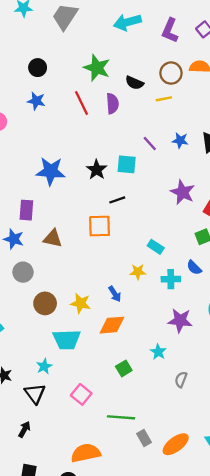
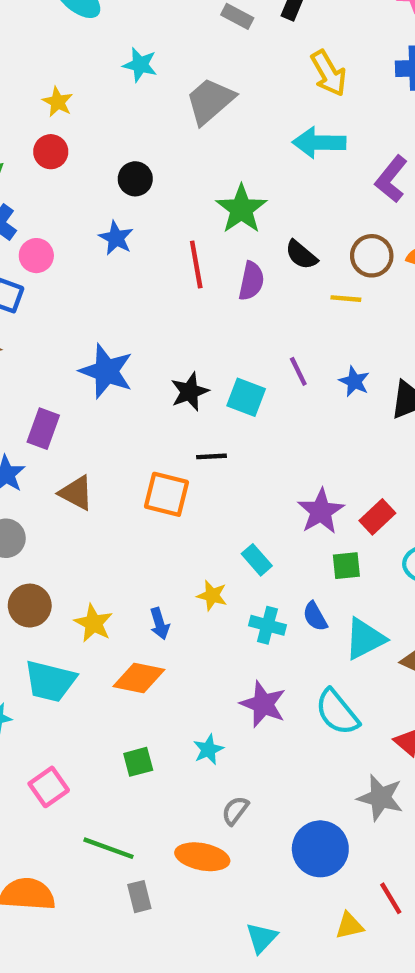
purple star: (183, 192) -> (321, 511), moved
orange ellipse: (176, 444) -> (202, 857), moved, turned 32

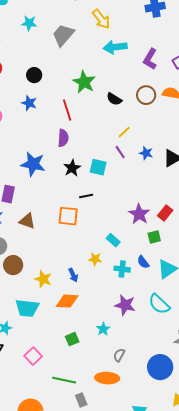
yellow arrow: (329, 73) -> (101, 19), moved
purple semicircle: (251, 281) -> (63, 138), moved
yellow line: (346, 299) -> (124, 132), moved, turned -40
brown circle: (30, 606) -> (13, 265), moved

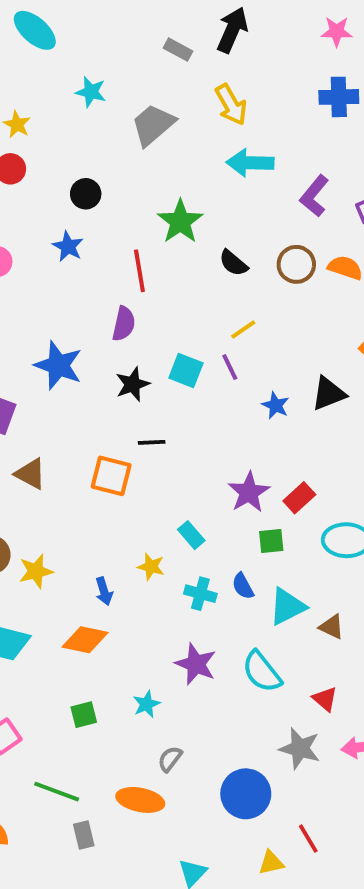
blue star: (146, 153) -> (275, 405), moved
cyan square: (98, 167) -> (186, 370), moved
yellow star: (43, 279) -> (36, 571), moved, turned 30

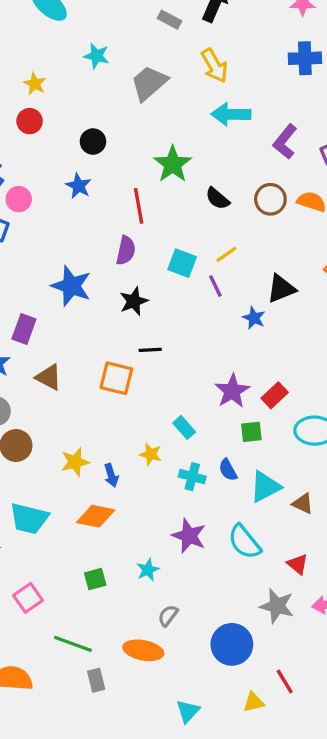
cyan square: (186, 370) -> (182, 263), moved
black triangle: (329, 393) -> (281, 289), moved
yellow star: (36, 571) -> (75, 462), moved

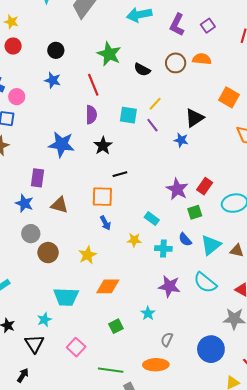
blue arrow: (111, 475) -> (105, 223), moved

